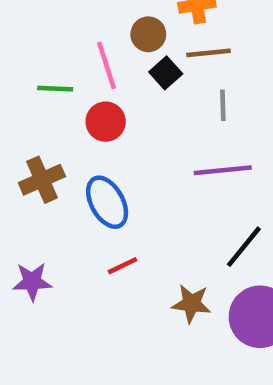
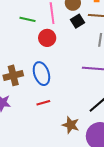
brown cross: (42, 180) -> (13, 75), moved

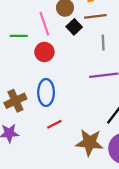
blue ellipse: (41, 74) -> (46, 92), turned 30
brown star: (71, 125) -> (89, 142), size x1.4

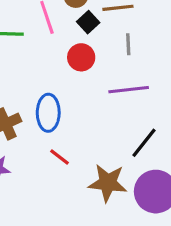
red circle: (44, 52) -> (81, 57), moved
red line: (54, 124) -> (59, 157), turned 64

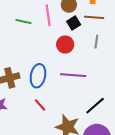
purple line: (129, 90) -> (73, 75), moved

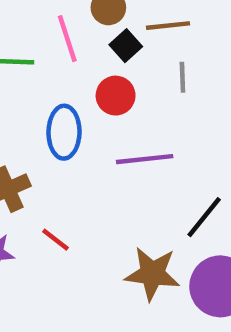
blue ellipse: (38, 76) -> (64, 132), moved
red line: (40, 105) -> (55, 240), moved

